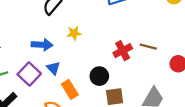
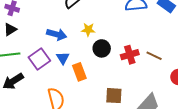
black circle: (99, 76) -> (102, 48), moved
orange rectangle: (70, 89) -> (79, 72), moved

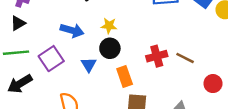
black circle: (102, 48) -> (110, 48), moved
blue triangle: (63, 58) -> (89, 65), moved
orange rectangle: (79, 72) -> (125, 76), moved

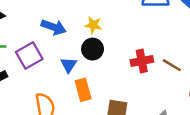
orange rectangle: (125, 76) -> (83, 90), moved

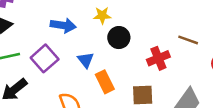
black circle: (93, 49) -> (119, 38), moved
red cross: (142, 61) -> (158, 58), moved

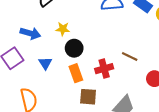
orange rectangle: (105, 82) -> (76, 73), moved

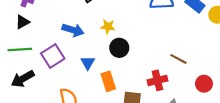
red cross: (104, 69) -> (157, 80), moved
orange rectangle: (76, 73) -> (108, 81), moved

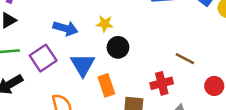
blue triangle: (88, 63) -> (83, 65), size x1.5

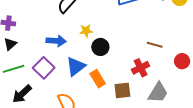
blue triangle: (83, 65) -> (76, 66), turned 35

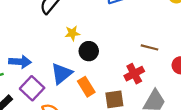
blue arrow: (56, 41) -> (20, 62), moved
purple square: (44, 68) -> (32, 88), moved

